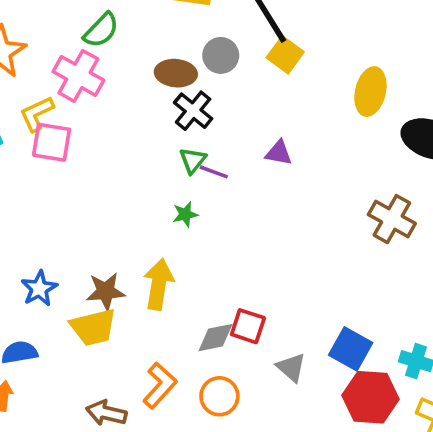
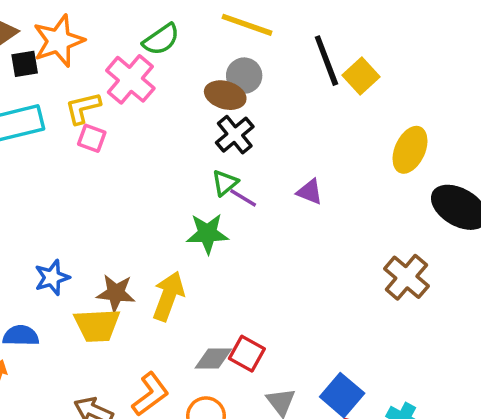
gray circle: (221, 55) -> (244, 76), moved
yellow square: (285, 55) -> (361, 76), moved
pink square: (52, 142) -> (92, 138), size x0.7
green star: (185, 214) -> (207, 233), size x1.6

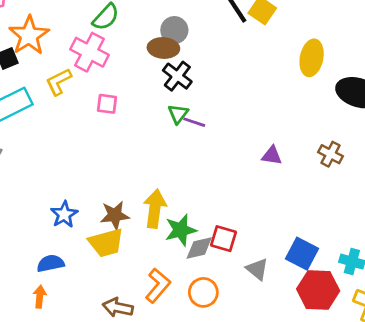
pink square: (92, 138) -> (107, 104), moved
purple triangle: (310, 192) -> (272, 156), moved
green star: (207, 233) -> (181, 230), moved
brown cross: (406, 277) -> (331, 154), size x0.7

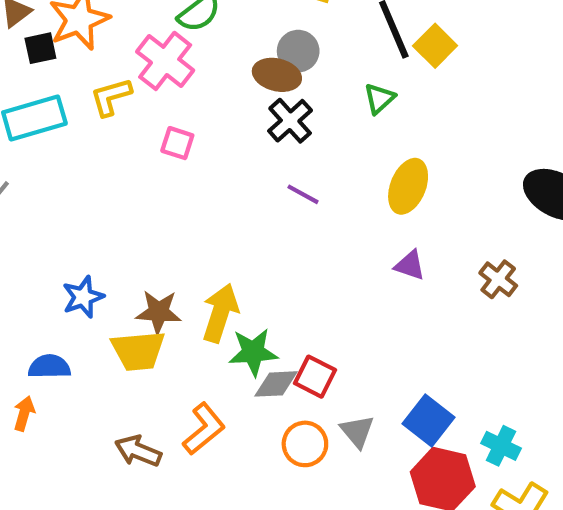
yellow ellipse: (312, 58) -> (408, 186), moved
green triangle: (178, 114) -> (379, 99), moved
orange circle: (203, 292) -> (305, 444), moved

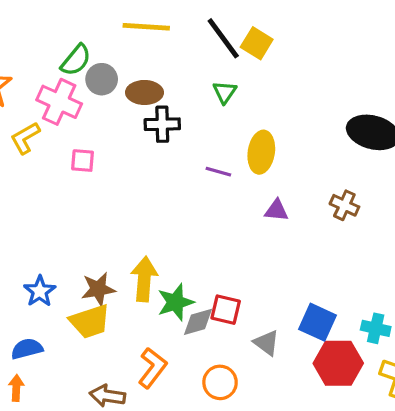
gray circle: (298, 51) -> (102, 79), moved
black cross: (290, 121) -> (162, 124), turned -36
purple line: (303, 194) -> (218, 172), moved
orange circle: (305, 444) -> (220, 382), moved

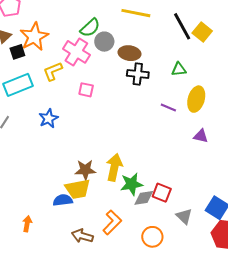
green triangle: (225, 92) -> (179, 69), moved, turned 42
blue star: (40, 291) -> (49, 118), moved
blue semicircle: (27, 349) -> (63, 200), moved

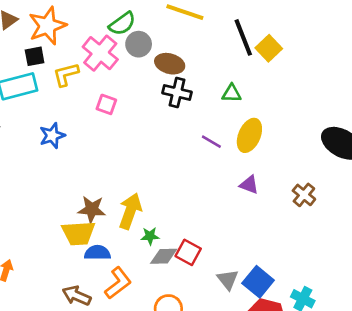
black square: (17, 52) -> (35, 56), moved
green star: (132, 184) -> (150, 236), size x0.6
blue semicircle: (63, 200) -> (97, 253), moved
gray triangle: (184, 216) -> (228, 280), moved

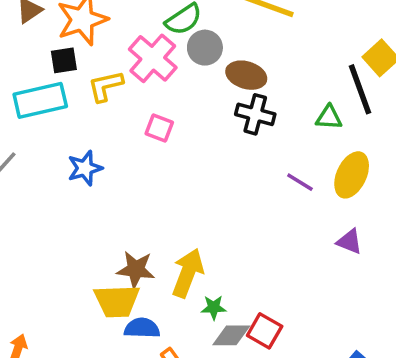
black line: (243, 37) -> (360, 89), moved

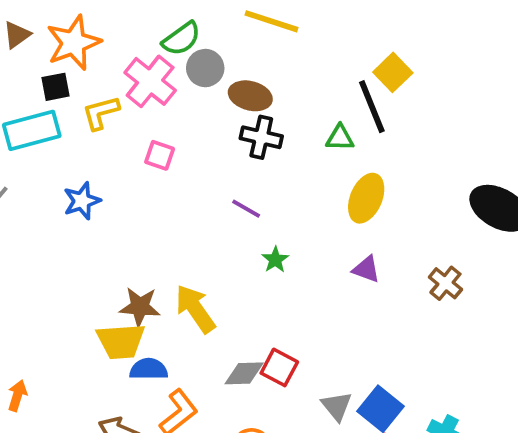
purple line: (300, 182) -> (246, 209), moved
yellow arrow: (188, 273) -> (195, 309), turned -54
green star: (214, 307) -> (275, 260), moved, turned -30

